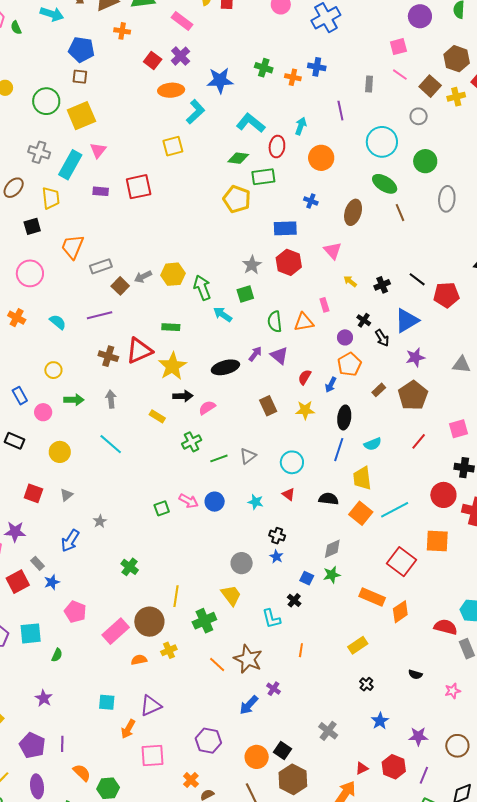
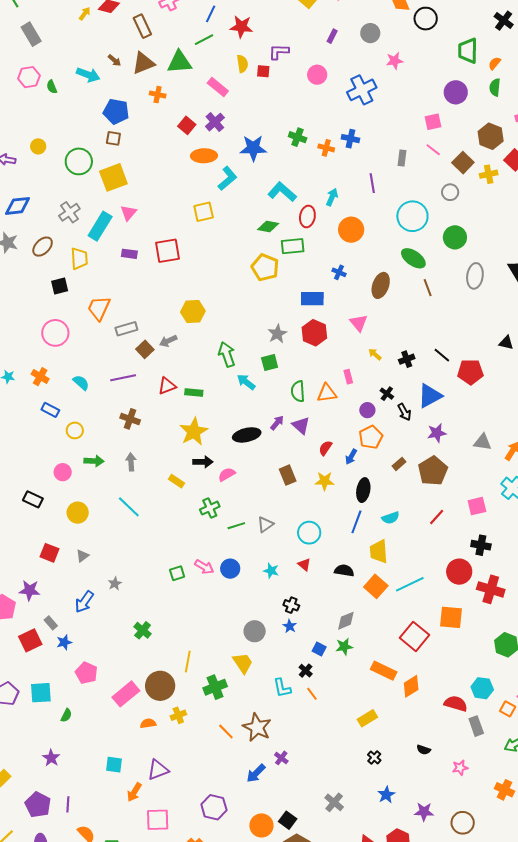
gray cross: (39, 152) -> (69, 212), turned 35
yellow hexagon: (173, 274) -> (193, 312), moved
red triangle: (139, 351) -> (167, 386), moved, size x0.7
blue rectangle: (20, 396) -> (50, 410), moved, turned -36
orange line: (301, 650) -> (312, 694), moved, turned -48

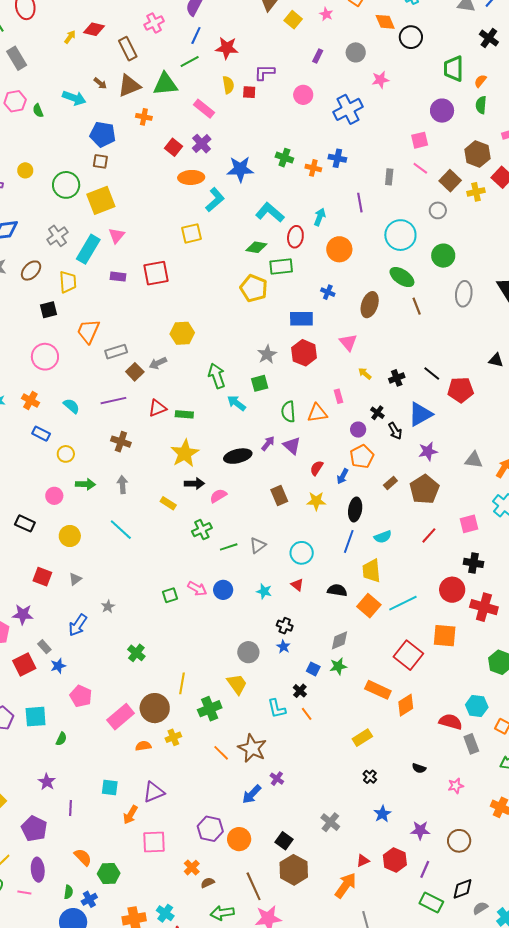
purple line: (68, 804) -> (70, 808), moved
orange circle: (261, 825) -> (239, 839), moved

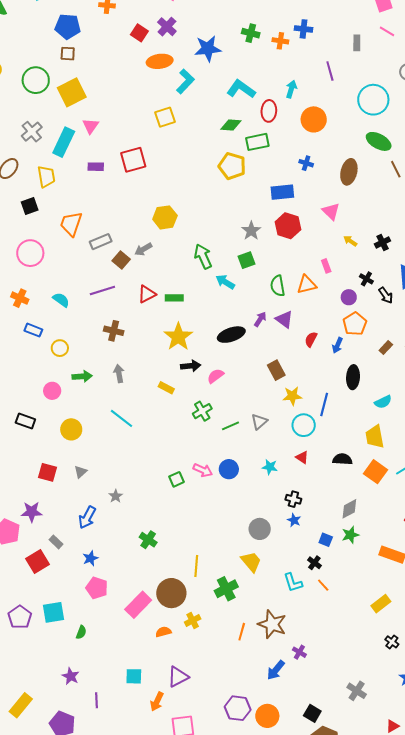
yellow star: (316, 501) -> (292, 396), moved
blue line: (349, 541) -> (324, 405), moved
blue star: (58, 666) -> (90, 558), moved
orange line: (221, 753) -> (242, 632), turned 66

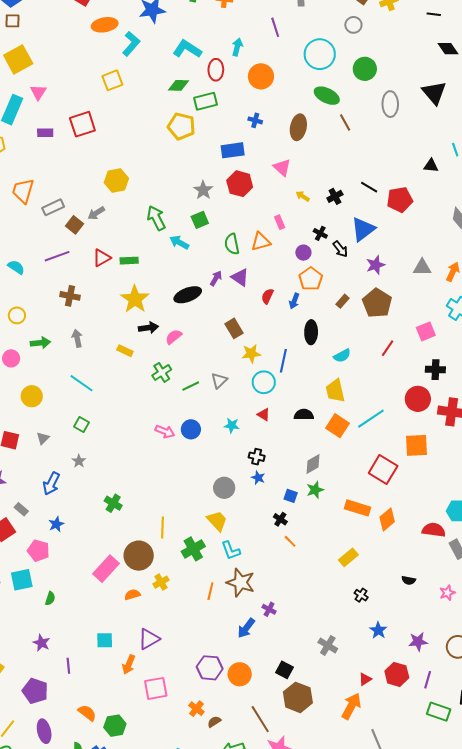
green square: (176, 479) -> (81, 424), moved, turned -35
cyan L-shape: (293, 582) -> (231, 550), moved
pink pentagon: (97, 588) -> (38, 551), moved

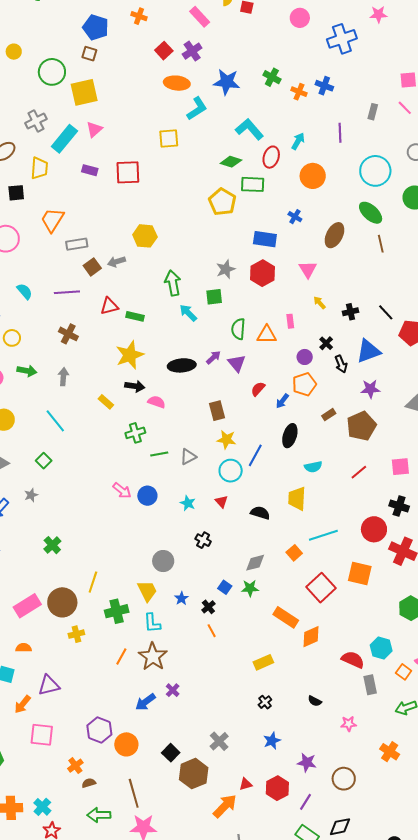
pink semicircle: (174, 337) -> (157, 402), turned 42
orange square: (338, 426) -> (294, 553), moved, size x0.7
blue star: (258, 478) -> (181, 598), moved
orange semicircle: (132, 595) -> (24, 648), moved
brown hexagon: (298, 697) -> (194, 774), moved

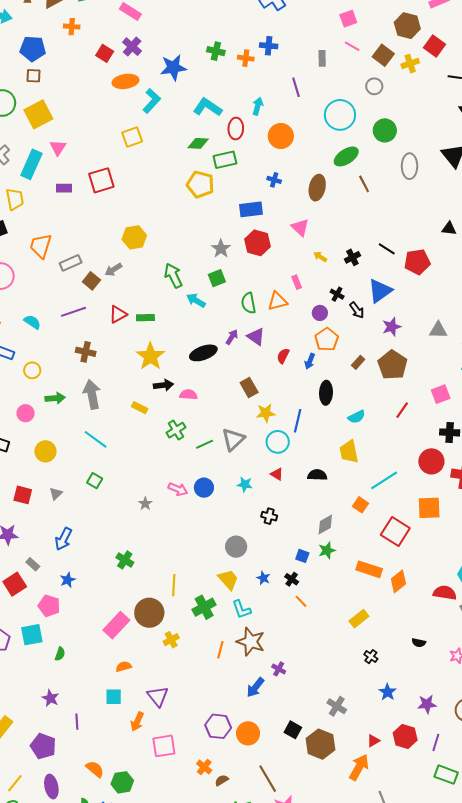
green ellipse: (371, 213) -> (346, 156), turned -60
gray arrow: (63, 377) -> (92, 394), size x1.6
gray triangle: (188, 457) -> (233, 439), size x1.4
gray star: (31, 495) -> (145, 504), moved
purple triangle: (49, 685) -> (158, 696), turned -40

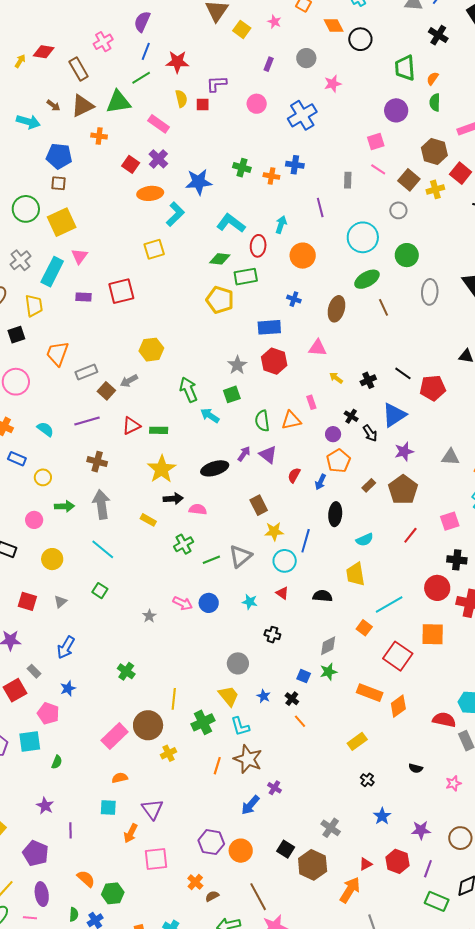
pink triangle: (300, 228) -> (317, 348), turned -42

